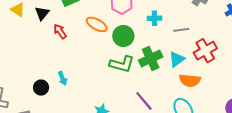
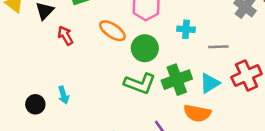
orange semicircle: (190, 80) -> (197, 113), moved

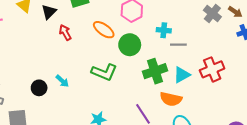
gray line: (218, 47) -> (178, 45), moved
green L-shape: (140, 84) -> (104, 72), moved
cyan arrow: (64, 95) -> (62, 81), turned -32

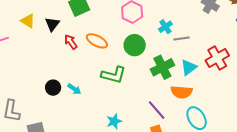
orange ellipse: (104, 30) -> (97, 41), moved
cyan cross: (164, 30) -> (165, 27), turned -32
black circle: (39, 88) -> (53, 88), moved

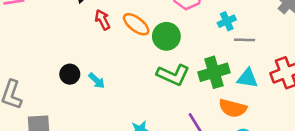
green circle: (135, 45) -> (166, 36), moved
cyan triangle: (189, 67) -> (247, 78), turned 36
green L-shape: (114, 75) -> (173, 75), moved

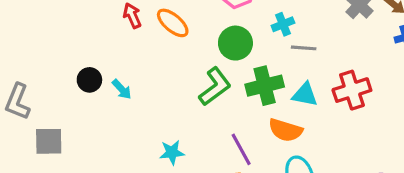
green circle: (166, 36) -> (235, 43), moved
green L-shape: (173, 75) -> (215, 87), turned -64

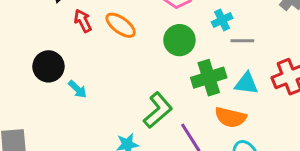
black circle: (89, 80) -> (48, 66), moved, size x1.4
green L-shape: (215, 87) -> (158, 110), moved

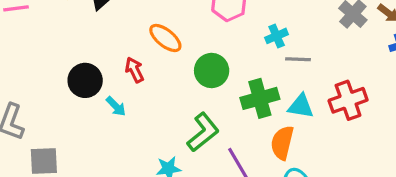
red arrow: (83, 21) -> (134, 70), moved
green circle: (179, 40) -> (212, 70), moved
orange semicircle: (231, 117) -> (282, 143), turned 88

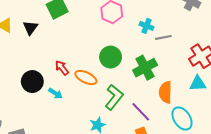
cyan cross: (277, 36) -> (147, 26), turned -32
orange ellipse: (165, 38) -> (86, 77), moved
cyan triangle: (301, 106) -> (198, 83), moved

